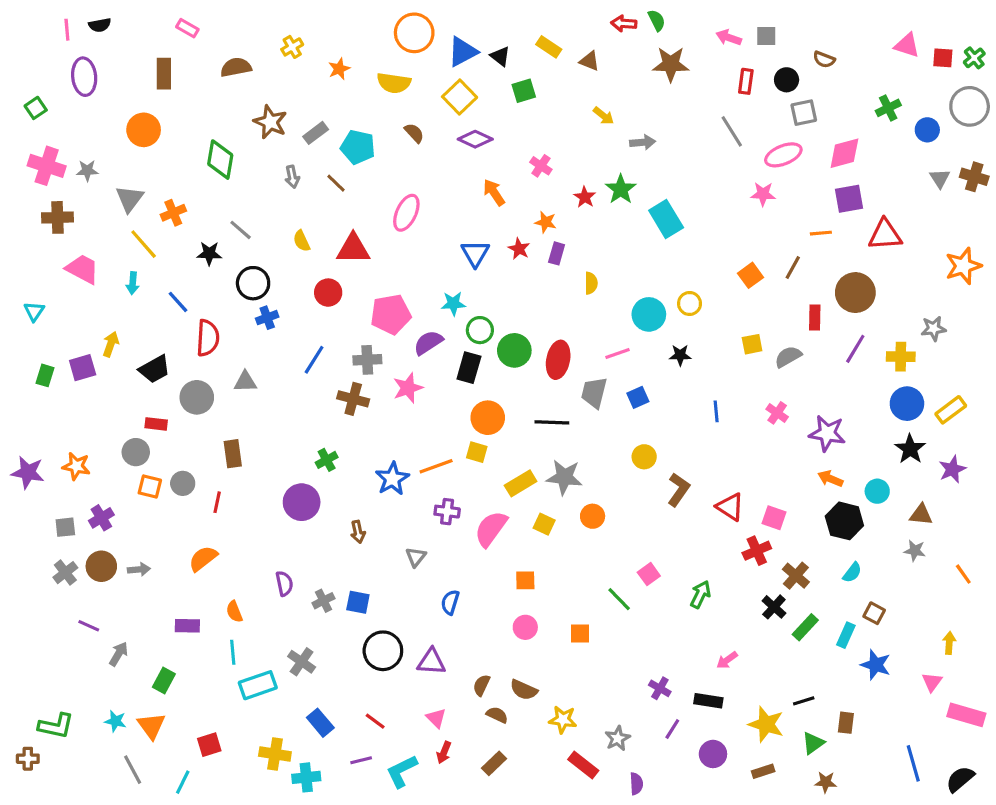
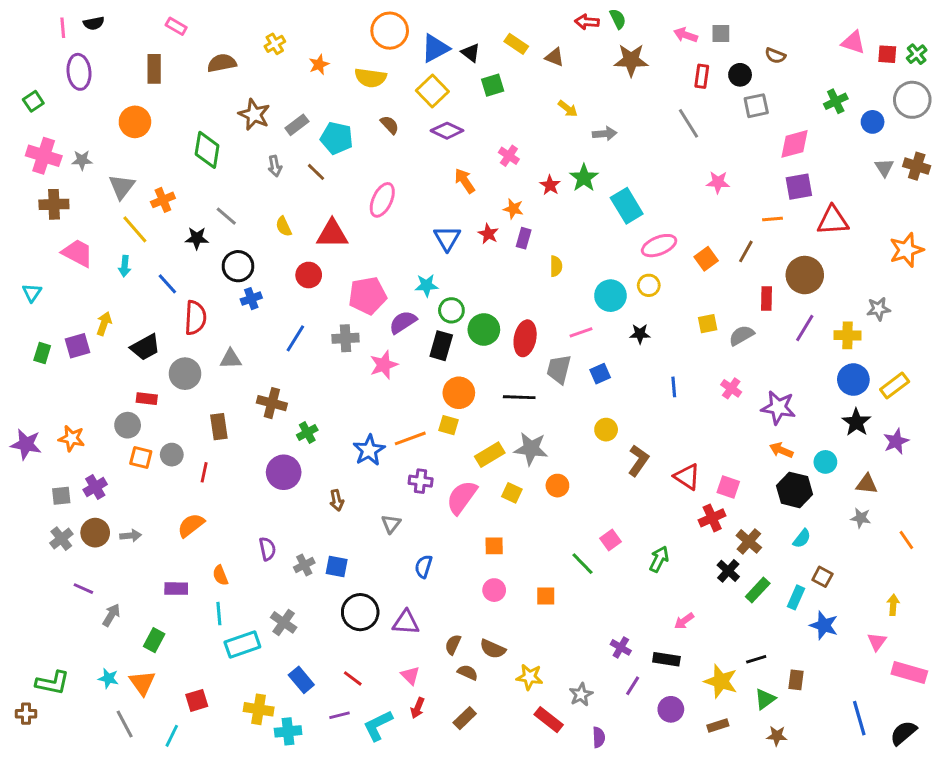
pink ellipse: (783, 155) -> (659, 246), moved
brown cross: (353, 399) -> (272, 403), moved

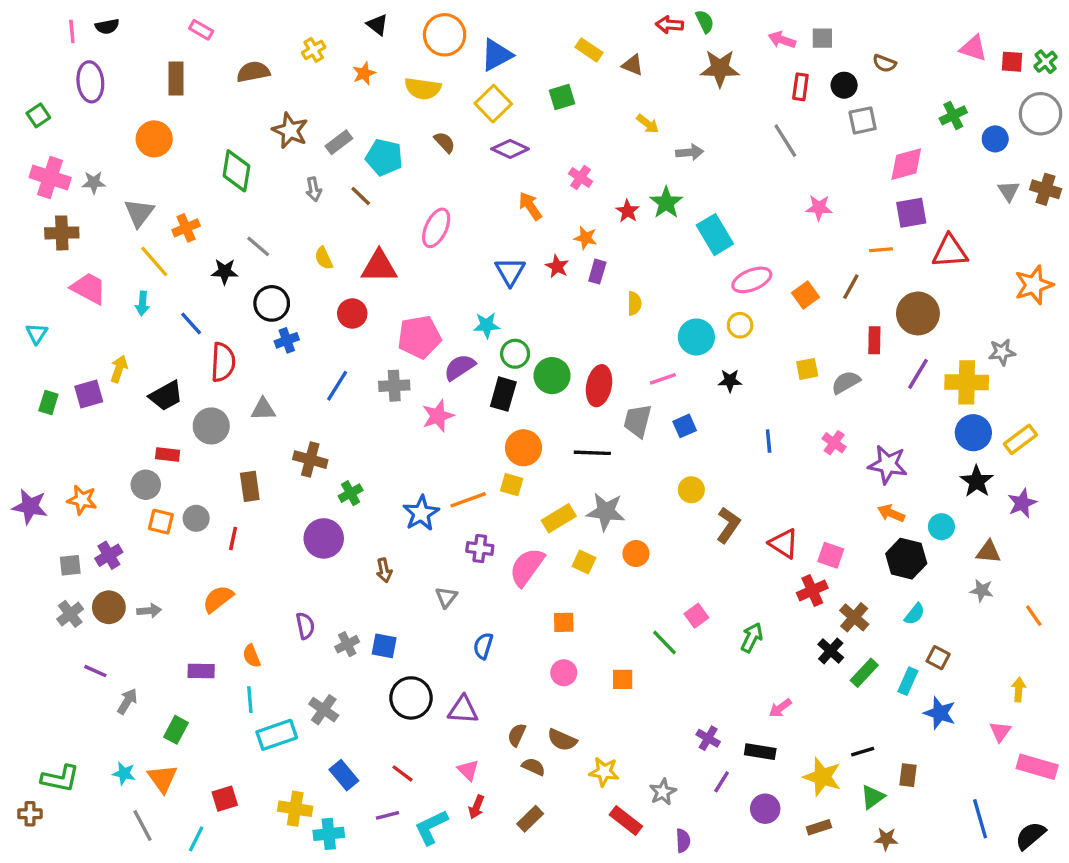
black triangle: (471, 53) -> (377, 25), moved
yellow cross: (847, 335) -> (967, 382), size x1.4

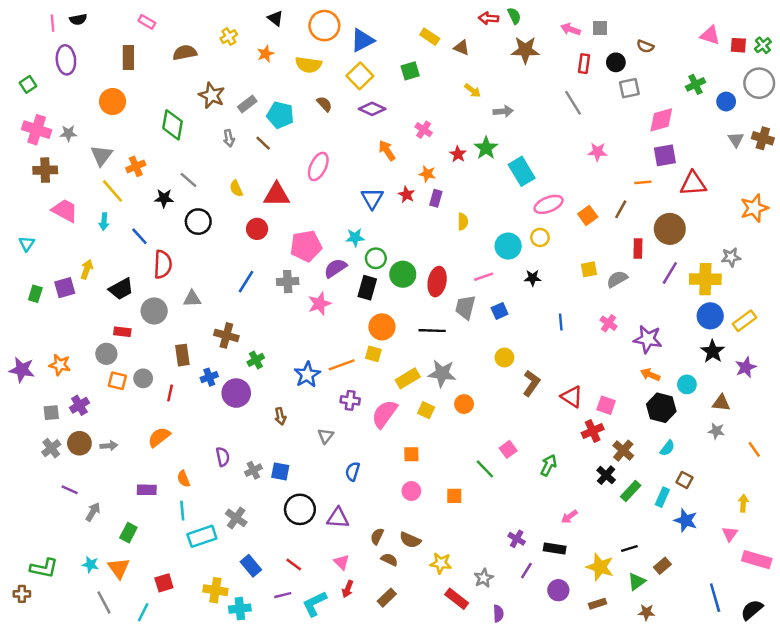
blue cross: (287, 340) -> (209, 377), moved
brown rectangle: (908, 775) -> (662, 566), turned 42

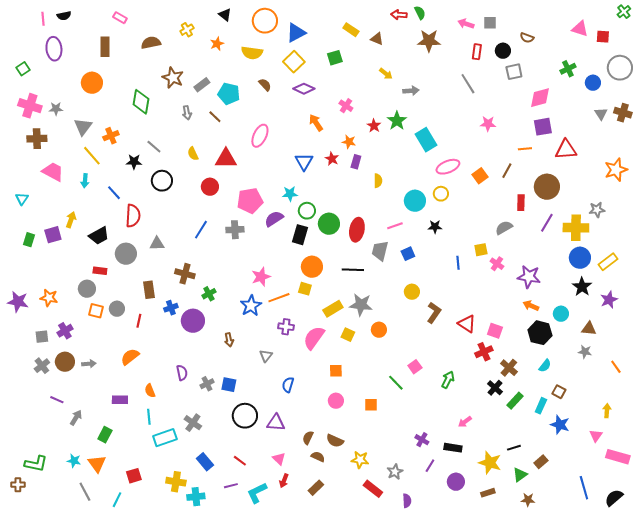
green cross: (763, 45) -> (624, 12), moved
yellow square: (589, 269) -> (481, 250), moved
pink star: (319, 304) -> (261, 277), moved

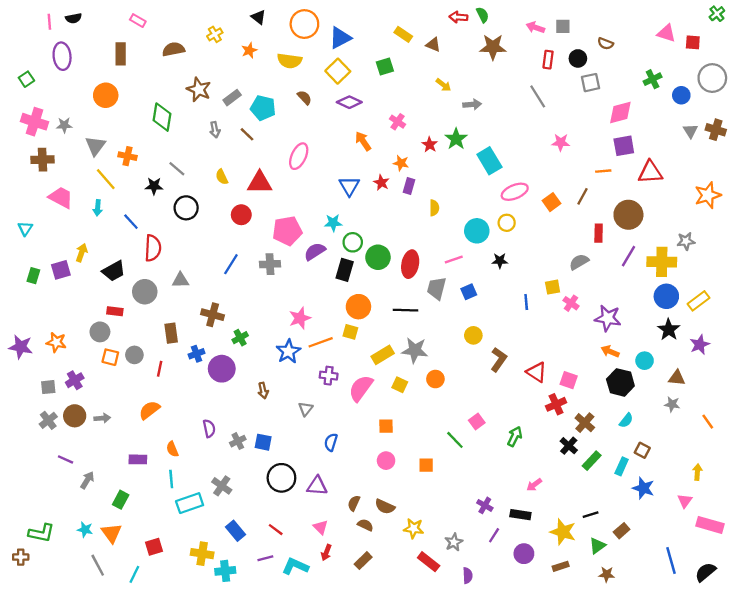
orange cross: (111, 136) -> (128, 156), turned 35
cyan L-shape: (257, 493) -> (295, 566), turned 50

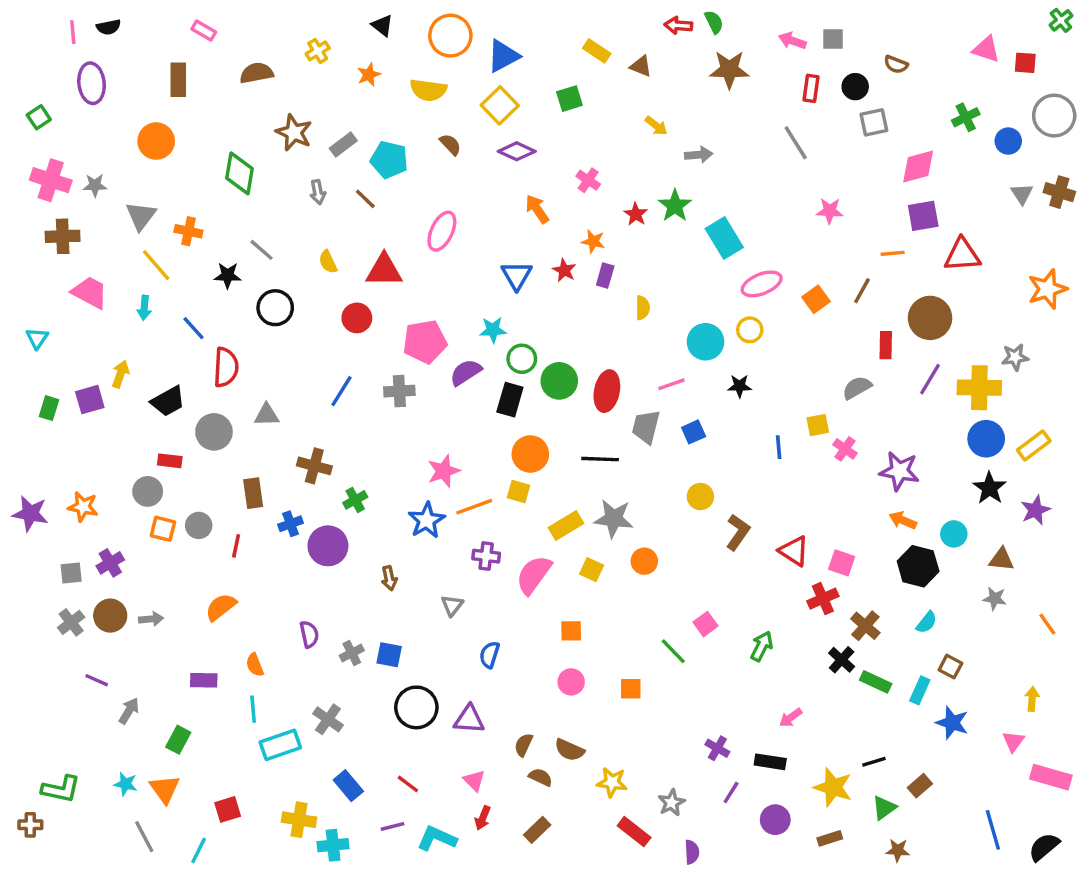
green rectangle: (592, 461) -> (876, 682), turned 72

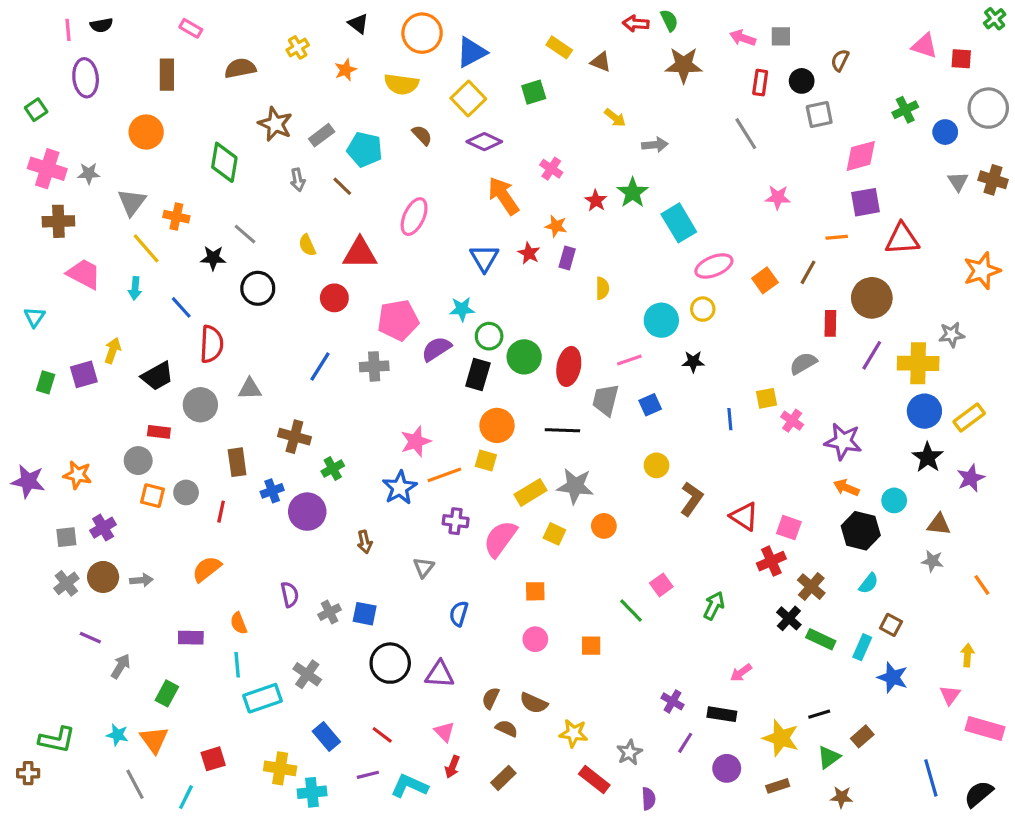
brown semicircle: (896, 65) -> (840, 60), turned 95
orange arrow: (537, 209) -> (503, 196), size x1.4

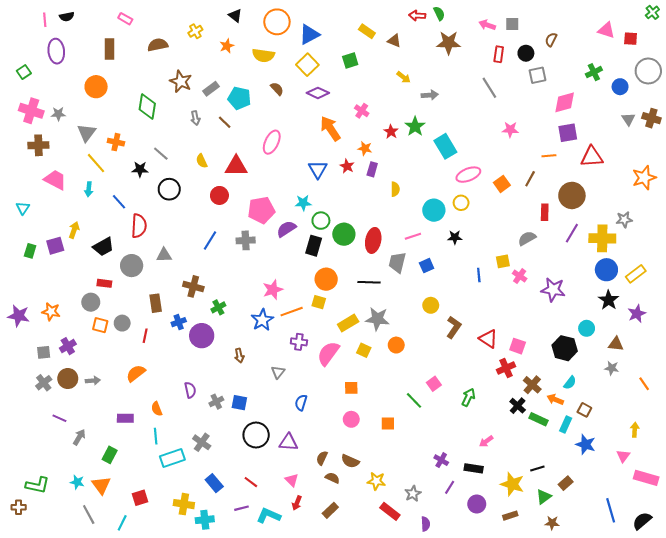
orange arrow: (846, 488) -> (555, 399), moved

